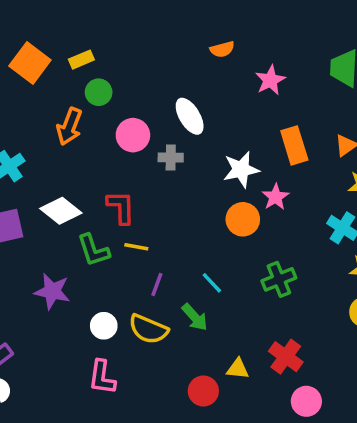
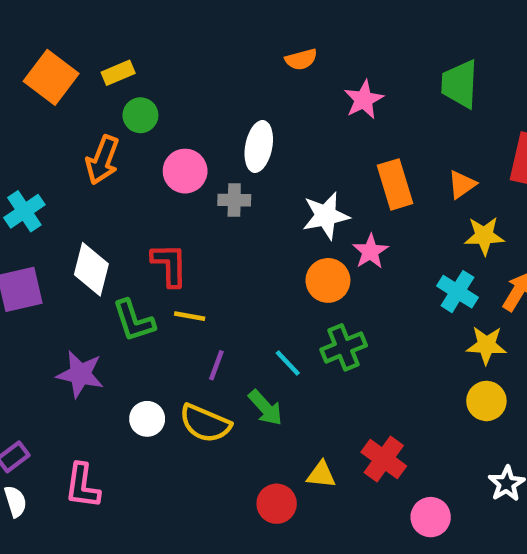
white ellipse: (190, 116) -> (259, 146), turned 42
white diamond: (61, 211) -> (91, 269), turned 66
green cross: (279, 279) -> (344, 347), moved
pink L-shape: (102, 377) -> (82, 486), moved
pink circle: (306, 401) -> (431, 517), moved

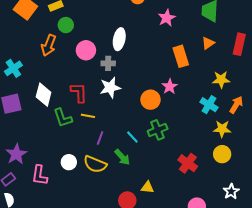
orange triangle: (462, 184) -> (208, 43), moved
white star: (326, 216) -> (110, 88), moved
purple star: (80, 374) -> (16, 154), moved, turned 30
red cross: (384, 459) -> (188, 163), moved
pink L-shape: (82, 486) -> (40, 175), moved

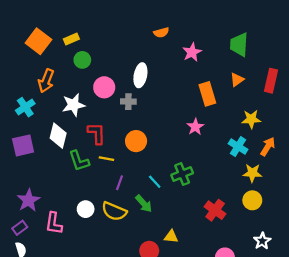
orange arrow: (49, 45) -> (46, 81), moved
white star: (110, 88) -> (74, 105), moved
orange circle: (150, 100) -> (136, 141), moved

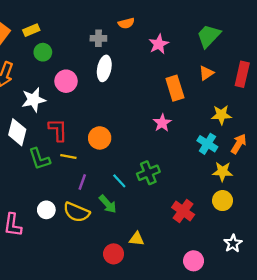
green trapezoid: (239, 45) -> (209, 36), turned 40
gray cross: (128, 102) -> (98, 38), moved

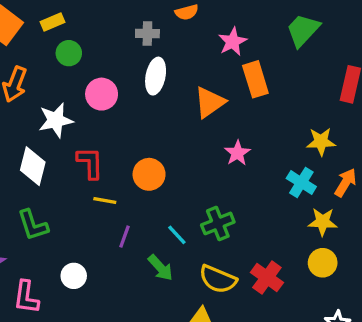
orange triangle: (206, 73) -> (210, 102), moved, size x1.5
orange rectangle: (175, 88) -> (255, 79), moved
green L-shape: (39, 159) -> (33, 225), moved
yellow semicircle: (76, 212) -> (218, 279), moved

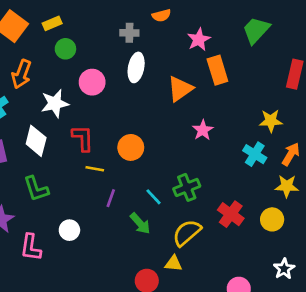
yellow star: (323, 222) -> (287, 186), moved
red cross: (267, 277) -> (231, 214), moved
yellow semicircle: (218, 279) -> (187, 233), turned 116

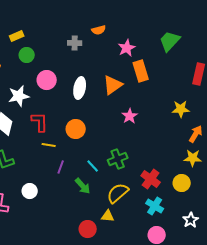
white ellipse: (136, 67) -> (80, 88), moved
cyan cross: (255, 154) -> (155, 206), moved

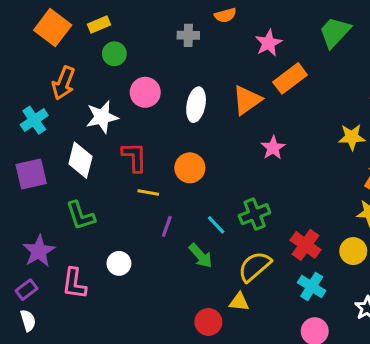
orange rectangle: (141, 71) -> (290, 78), turned 70

